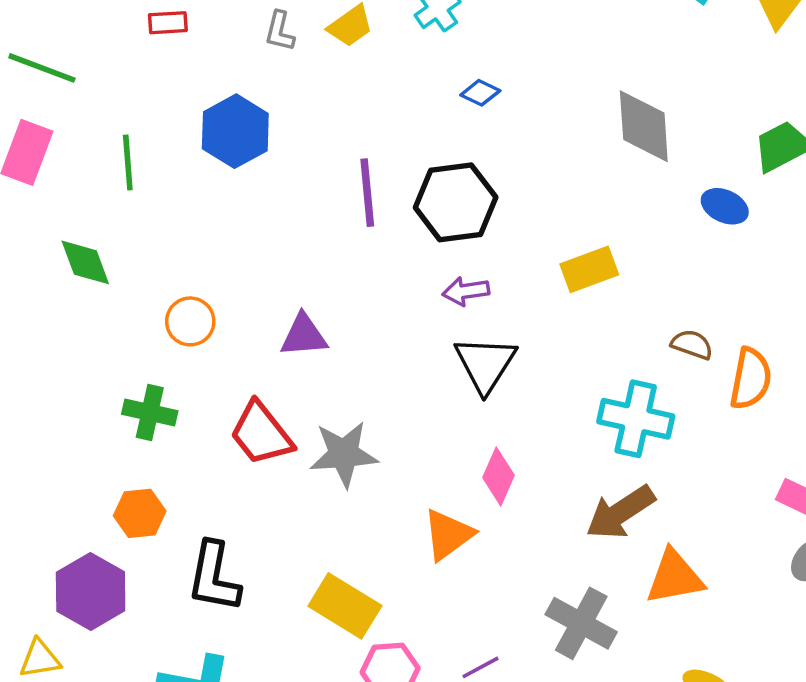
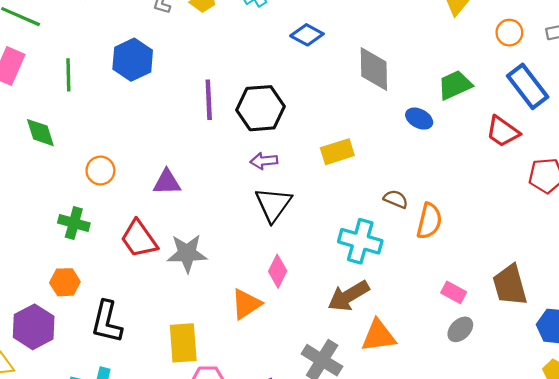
blue diamond: (480, 93) -> (307, 35), moved, size x1.4
yellow rectangle: (345, 606) -> (183, 343), turned 51

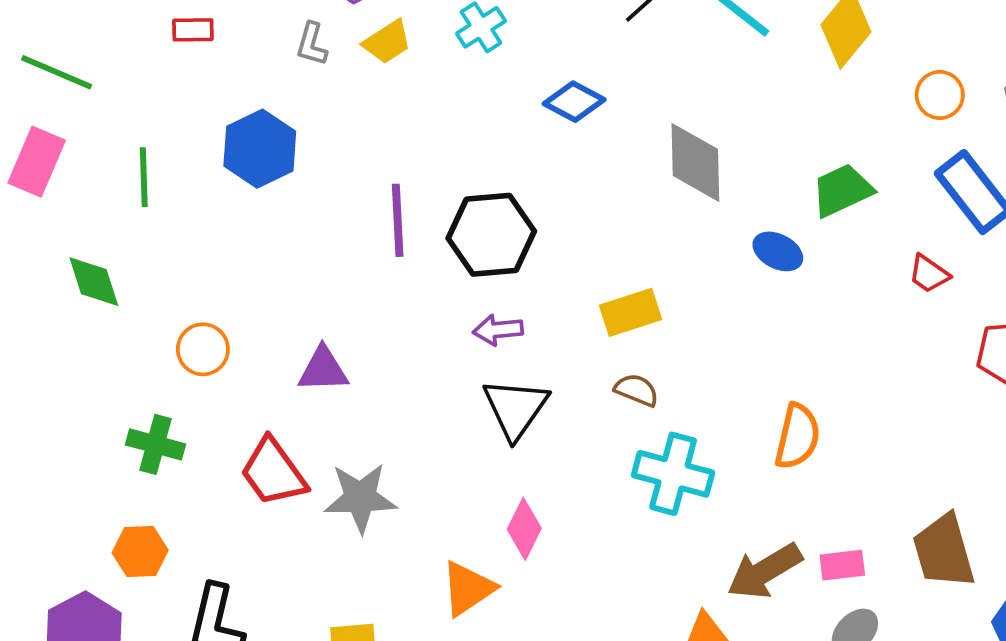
red trapezoid: (503, 132) -> (929, 274), size x0.7
brown semicircle: (396, 199) -> (637, 390), moved
pink rectangle: (454, 292) -> (842, 565), turned -35
brown arrow: (348, 296) -> (765, 571), moved

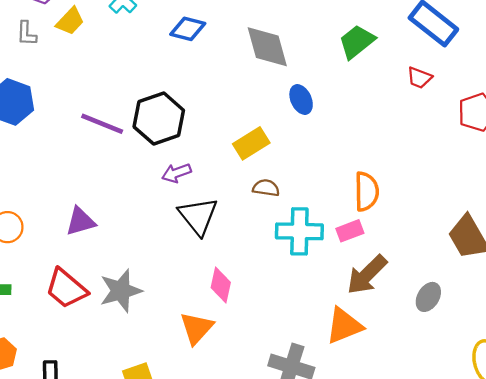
purple line: (398, 220) -> (102, 124), turned -51
blue ellipse: (778, 251) -> (301, 100), moved, turned 52
pink rectangle: (842, 565) -> (350, 231), moved

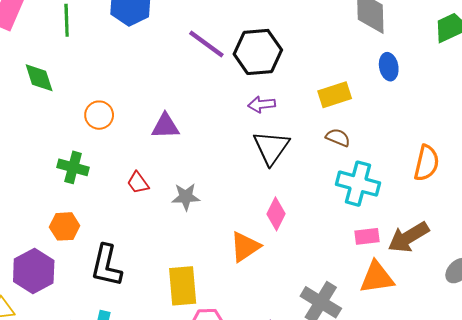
pink rectangle: (350, 231) -> (367, 236), moved
red trapezoid: (66, 288) -> (138, 183), size x0.6
gray star: (121, 291) -> (186, 197), size x0.7

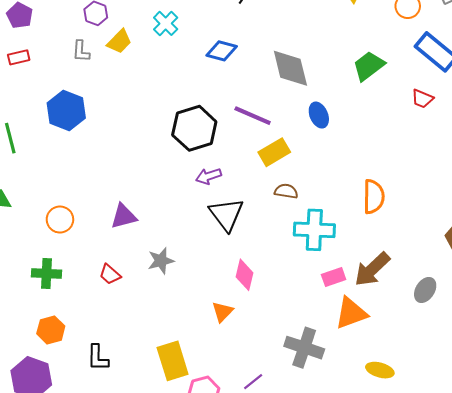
purple line: (206, 44) -> (253, 116), moved
gray star: (186, 197) -> (161, 261), moved
orange triangle: (245, 247) -> (222, 312), size x0.7
black L-shape: (106, 266) -> (98, 358), size x0.7

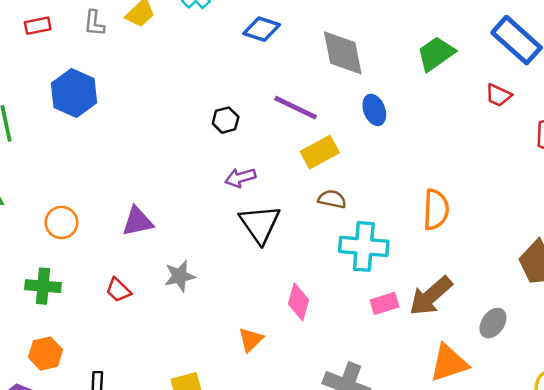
red rectangle: (19, 57) -> (38, 26), moved
black hexagon: (194, 128) -> (226, 120), size x0.5
pink diamond: (245, 275) -> (298, 302), moved
orange triangle: (351, 313) -> (449, 363), moved

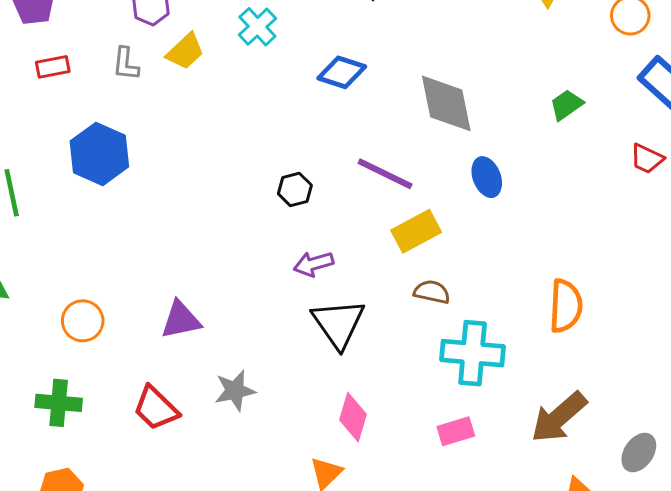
green trapezoid: (436, 54) -> (566, 105), size x0.7
red trapezoid: (118, 290) -> (156, 408), size x1.4
pink diamond: (298, 302) -> (353, 417), moved
pink rectangle: (384, 303) -> (456, 431), moved

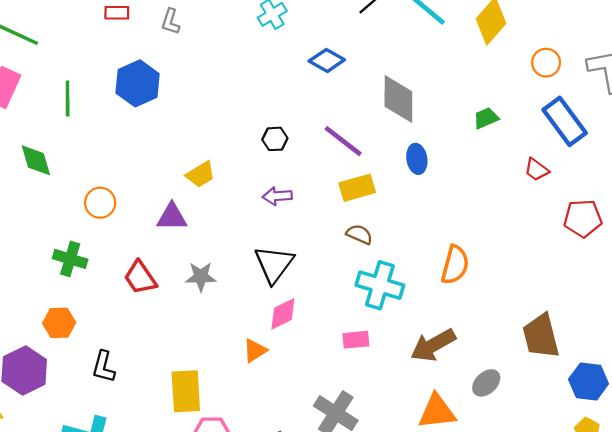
yellow trapezoid: (185, 51) -> (201, 174), moved
black triangle: (339, 324) -> (274, 264), moved
pink diamond: (353, 417) -> (283, 314), turned 36

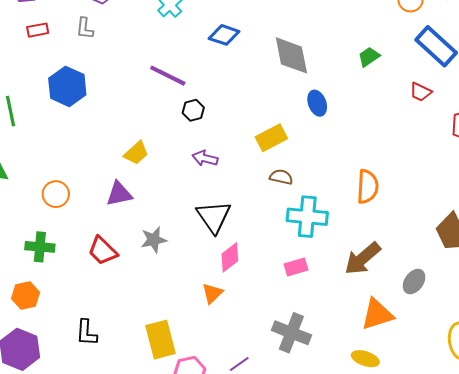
purple line: (343, 141) -> (168, 76), moved
purple arrow: (277, 196) -> (205, 158), turned 30
orange hexagon: (59, 323) -> (26, 296), moved

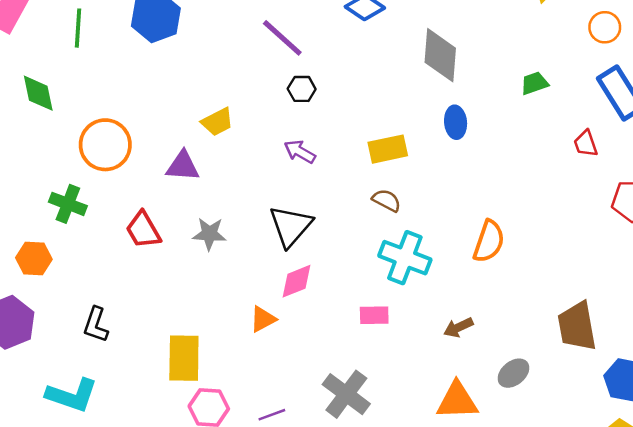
red trapezoid: (421, 92) -> (586, 144), turned 30
orange circle: (56, 194) -> (105, 145), size x1.5
brown arrow: (363, 258) -> (458, 327), size x0.6

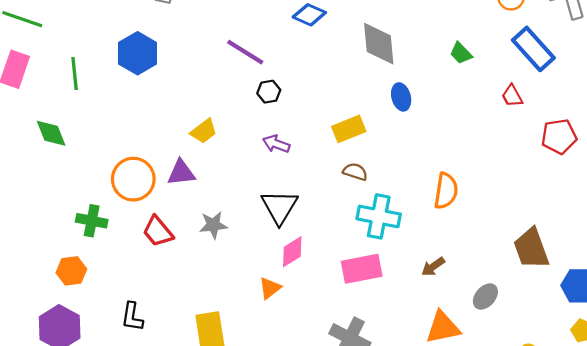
green trapezoid: (534, 83) -> (461, 53), turned -105
orange circle: (105, 145) -> (133, 179), moved
pink rectangle: (374, 315) -> (362, 269), size x1.6

